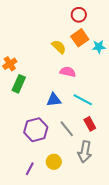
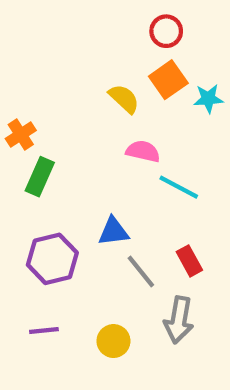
blue triangle: (54, 100) -> (113, 231), moved
cyan line: (83, 100) -> (179, 187), moved
purple hexagon: (36, 130) -> (52, 259), moved
purple line: (30, 169) -> (44, 330), moved, turned 56

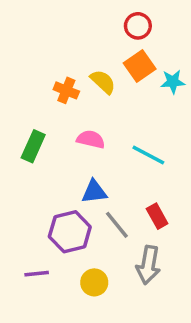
orange cross: (21, 134) -> (66, 90), moved, turned -35
pink semicircle: (143, 151) -> (91, 139), moved
purple hexagon: (52, 259) -> (70, 232), moved

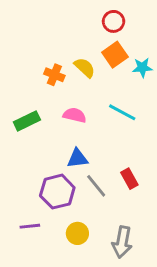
green rectangle: (33, 146) -> (27, 121), turned 40
cyan line: (148, 155) -> (122, 112), moved
gray arrow: (148, 265) -> (122, 242), moved

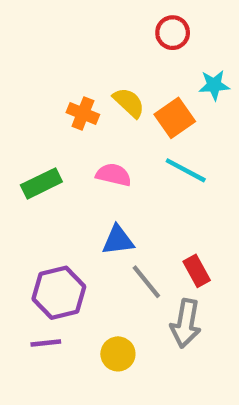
orange square: (115, 55) -> (175, 118), moved
cyan star: (142, 68) -> (214, 85), moved
purple hexagon: (57, 192) -> (59, 293), moved
gray arrow: (122, 242) -> (186, 323), moved

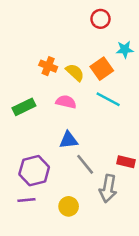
yellow semicircle: (129, 103) -> (75, 72), moved
red rectangle: (197, 271) -> (126, 162), moved, turned -48

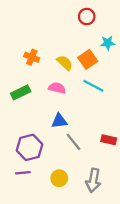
orange cross: (48, 66) -> (32, 57), moved
gray arrow: (108, 189) -> (93, 180), moved

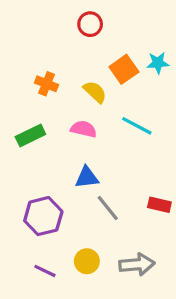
red circle: (87, 17) -> (90, 24), moved
orange square: (88, 59) -> (124, 69), moved
purple line: (23, 173) -> (45, 271), moved, turned 32
gray arrow: (93, 180) -> (137, 264), turned -105

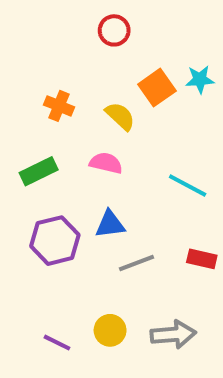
cyan line: (137, 126) -> (188, 185), moved
gray line: (108, 208) -> (137, 263), turned -72
purple hexagon: (43, 216) -> (55, 241), moved

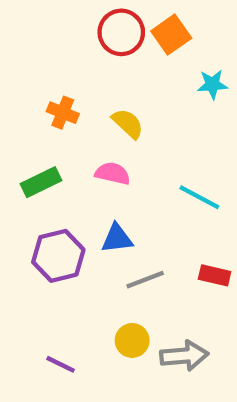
red circle: (114, 30) -> (121, 32), size x1.4
orange square: (157, 88) -> (171, 35), moved
yellow circle: (110, 330) -> (132, 340), moved

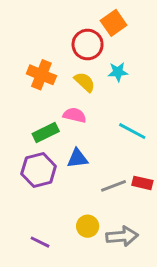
red circle: (121, 32) -> (88, 45), moved
cyan star: (212, 84) -> (118, 72), moved
orange cross: (63, 113) -> (41, 75), size x1.4
green rectangle: (41, 182) -> (46, 132), moved
gray line: (145, 280) -> (114, 186), moved

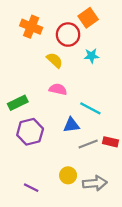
orange cross: (41, 75) -> (31, 27), moved
yellow semicircle: (85, 82) -> (55, 60), moved
cyan line: (132, 131) -> (90, 108), moved
green rectangle: (46, 132) -> (18, 103), moved
blue triangle: (77, 158) -> (71, 125), moved

